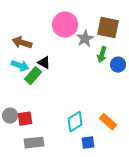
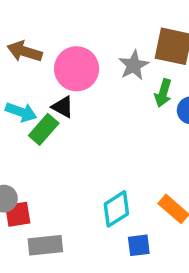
pink circle: (65, 25) -> (77, 69), moved
brown arrow: (22, 43) -> (25, 51), moved
red square: (25, 119) -> (18, 214), moved

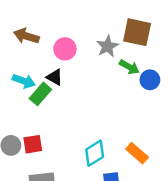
pink circle: (77, 69) -> (65, 49), size x0.7
green arrow: (163, 93) -> (129, 67), turned -78
red square: (18, 214) -> (33, 144), moved

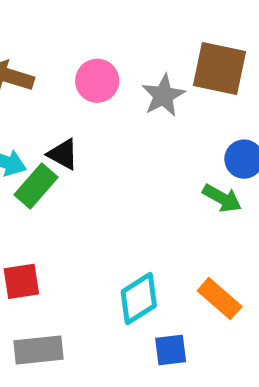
pink circle: (65, 49) -> (97, 81), moved
green arrow: (129, 67) -> (222, 198), moved

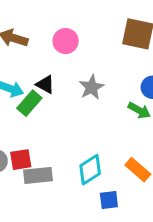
gray star: (163, 95) -> (92, 87), moved
gray rectangle: (38, 350) -> (38, 175), moved

